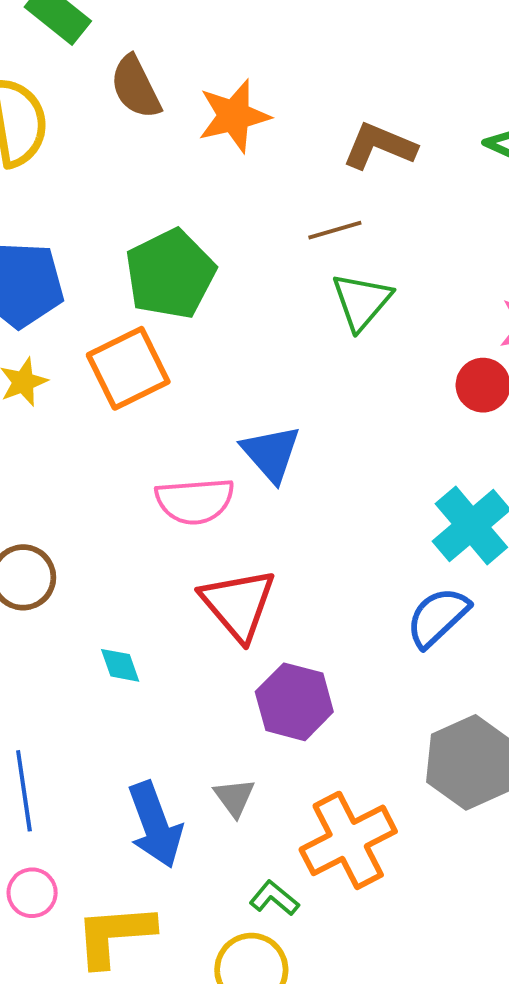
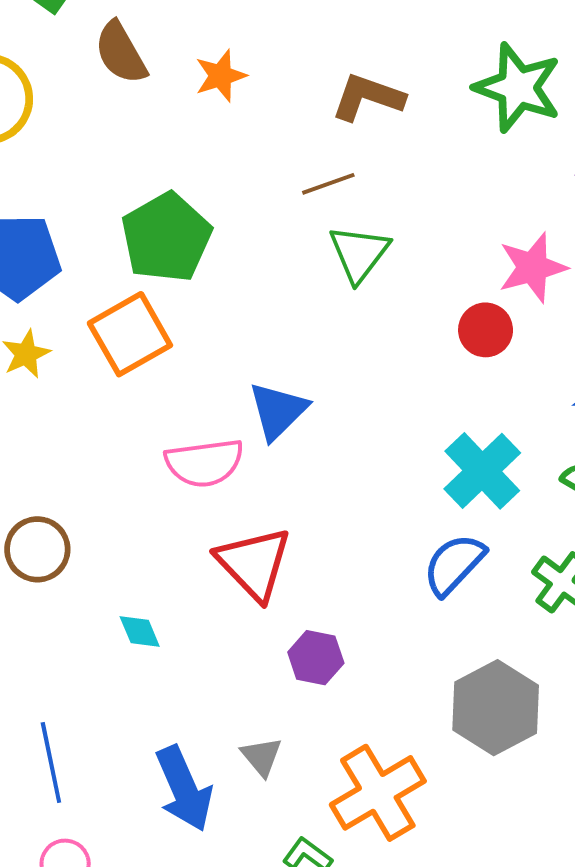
orange star: (234, 116) -> (221, 76), size x0.7
blue triangle: (271, 453) -> (278, 411), turned 30
purple hexagon: (294, 702) -> (316, 658), size x0.7

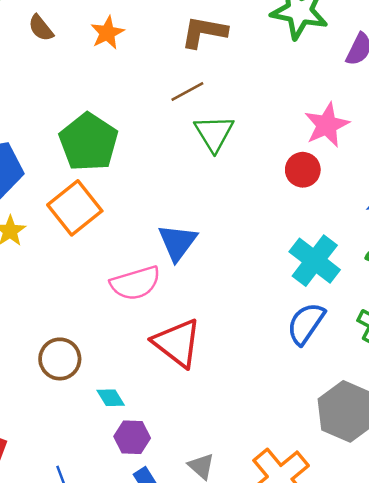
brown semicircle: (121, 53) -> (41, 28), size x0.7
brown circle: (37, 549) -> (60, 359), moved
purple hexagon: (316, 658) -> (132, 437), moved

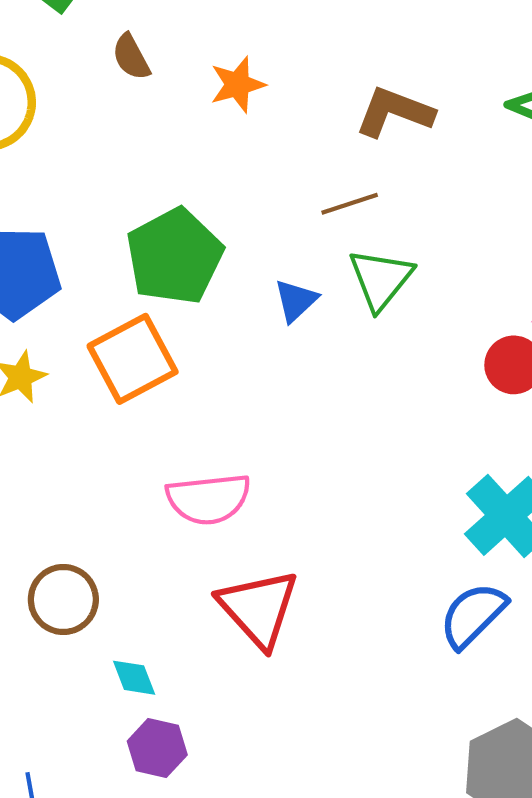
blue triangle: (177, 242) -> (296, 301), moved, size x0.7

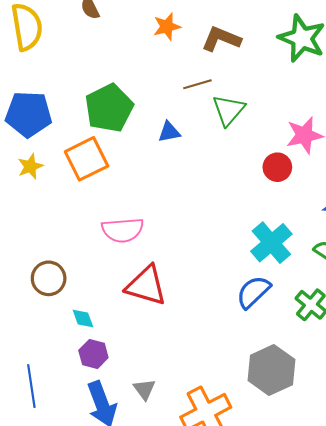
orange star: (237, 85) -> (167, 27), moved
green triangle: (381, 279) -> (229, 110), moved
blue triangle: (296, 301) -> (169, 132), turned 30
red triangle: (259, 608) -> (146, 286), turned -33

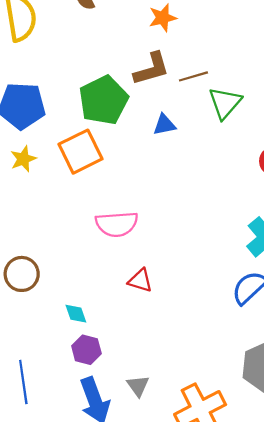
brown L-shape: (221, 39) -> (151, 69), moved, turned 141
brown circle: (49, 278) -> (22, 274), moved
red triangle: (146, 286) -> (140, 280), size x0.6

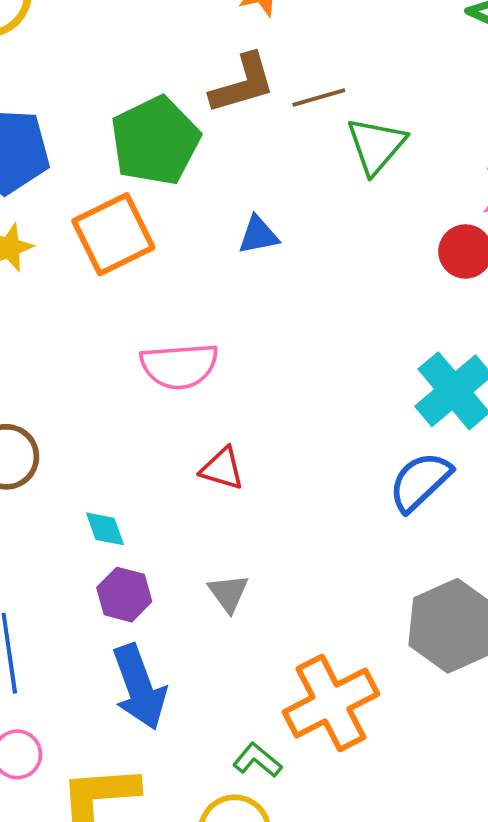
blue triangle: (164, 125) -> (258, 235), moved
gray triangle: (138, 386) -> (228, 593), moved

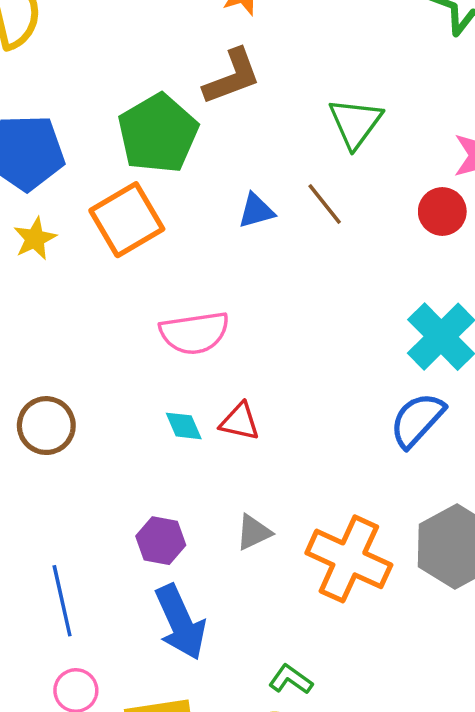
brown line: (319, 97) -> (325, 204), moved, turned 72
cyan diamond: (105, 529) -> (184, 426), moved
gray triangle: (228, 593) -> (254, 532), turned 45
orange cross: (331, 703) -> (349, 559), moved, turned -34

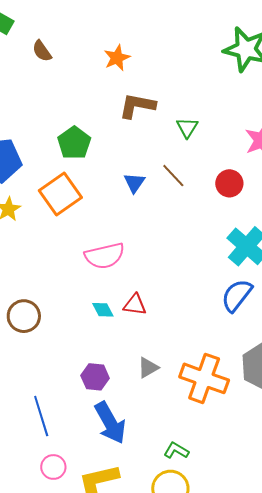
brown L-shape: (232, 77) -> (137, 106), moved, turned -144
green triangle: (355, 123) -> (187, 128), size x0.7
green pentagon: (158, 133) -> (74, 143), size x0.7
blue triangle: (256, 211) -> (134, 183), turned -35
red circle: (442, 211) -> (229, 183), moved

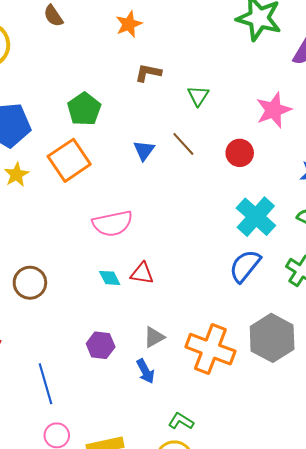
brown L-shape: (137, 106) -> (148, 73), size x0.7
blue arrow: (110, 423) -> (146, 371), moved, size x0.6

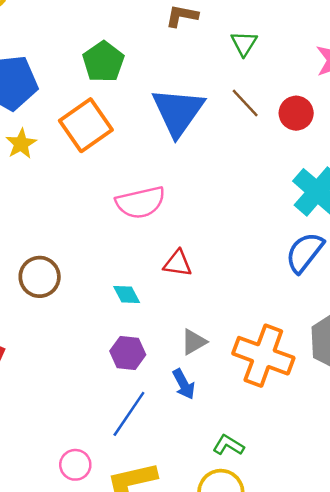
brown line: (183, 144) -> (245, 103), moved
blue triangle: (144, 150) -> (178, 112), size x2.0
cyan diamond: (110, 278) -> (127, 294), moved
blue line: (45, 384) -> (129, 414), moved, turned 51

